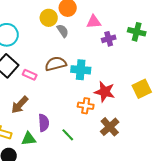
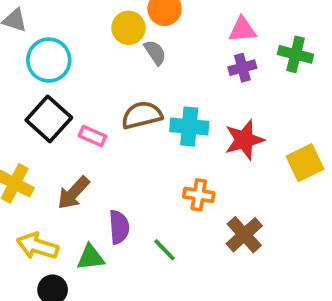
pink triangle: (94, 22) -> (242, 30), moved
red star: (105, 92) -> (244, 140), moved, turned -30

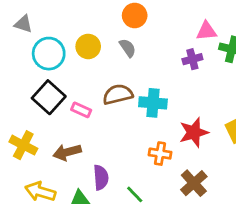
yellow circle: (128, 28) -> (88, 46), moved
pink triangle: (242, 30) -> (207, 31), moved
red star: (244, 140) -> (194, 132), moved
brown arrow: (73, 193) -> (67, 152), turned 32

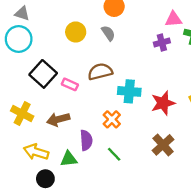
cyan circle: (49, 54) -> (19, 39), moved
cyan cross: (153, 103) -> (129, 91), moved
orange cross: (160, 154) -> (112, 119), moved, turned 36

